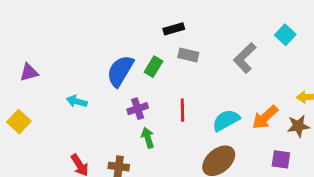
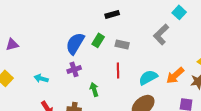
cyan square: (285, 35) -> (179, 12), moved
gray rectangle: (188, 55) -> (122, 44), moved
cyan arrow: (77, 101) -> (41, 78), moved
purple cross: (138, 109) -> (74, 69), moved

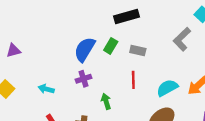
black rectangle: (112, 14) -> (126, 17), size x1.5

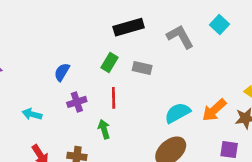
gray L-shape: (182, 39) -> (180, 37), moved, turned 105
blue semicircle: (85, 49) -> (62, 72), moved, size x0.6
red line: (133, 80) -> (114, 98), moved

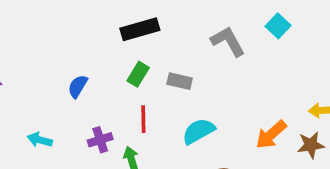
black rectangle: (129, 27) -> (140, 29), moved
purple cross: (77, 102) -> (100, 140), moved
cyan semicircle: (177, 113) -> (199, 131), moved

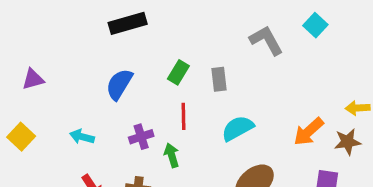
black rectangle: (140, 29) -> (128, 23), moved
gray rectangle: (180, 81) -> (219, 79), turned 70
blue semicircle: (78, 86) -> (119, 84), size x1.4

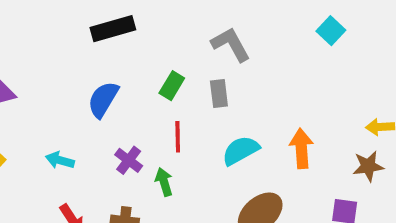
gray L-shape: (266, 40) -> (231, 44), moved
orange arrow: (309, 132) -> (301, 148), moved, turned 128
purple cross: (141, 137) -> (129, 160), turned -35

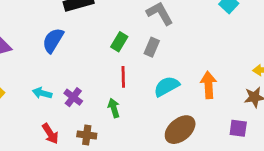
gray rectangle: (219, 94) -> (152, 47), turned 30
blue semicircle: (103, 99) -> (53, 40), moved
purple cross: (129, 160) -> (73, 97), moved

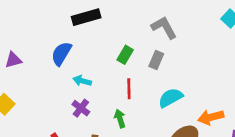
orange arrow: (208, 85) -> (211, 117), moved, turned -100
cyan arrow: (42, 93) -> (82, 81), moved

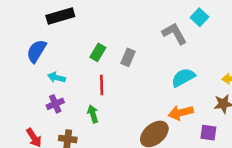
gray L-shape: (164, 28) -> (174, 34), moved
cyan semicircle: (171, 98) -> (183, 77), moved
purple cross: (81, 108) -> (55, 104), turned 30

